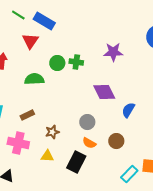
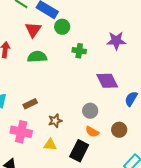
green circle: (57, 63) -> (62, 27), moved
green semicircle: (34, 79) -> (37, 57), moved

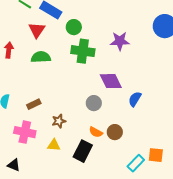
green circle: (62, 27) -> (74, 27), moved
green cross: (79, 51) -> (83, 51), size x1.6
gray circle: (90, 111) -> (94, 103), moved
brown circle: (119, 130) -> (115, 132), moved

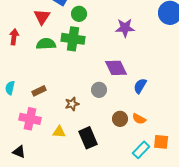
green cross: (83, 51) -> (73, 39), moved
brown star: (59, 121) -> (72, 104), moved
orange semicircle: (96, 132) -> (139, 119), moved
black rectangle: (83, 151) -> (88, 138), turned -50

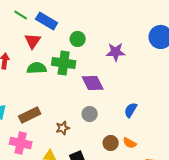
green circle: (79, 14) -> (78, 39), moved
purple diamond: (116, 68) -> (93, 83), moved
brown rectangle: (39, 91) -> (30, 115), size x1.5

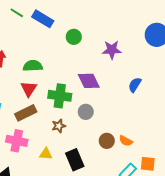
red triangle: (33, 41) -> (29, 89), moved
green cross: (64, 63) -> (60, 96), moved
blue semicircle: (131, 110) -> (135, 85), moved

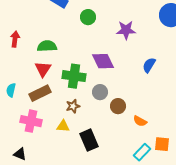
brown circle: (107, 141) -> (118, 106), moved
yellow triangle: (46, 154) -> (63, 126), moved

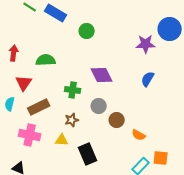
purple star: (126, 30) -> (146, 44), moved
red triangle: (43, 69) -> (24, 83), moved
green cross: (74, 76) -> (73, 90), size x0.7

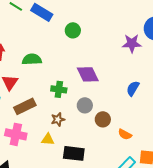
blue semicircle: (148, 79) -> (133, 88), moved
black rectangle: (88, 154) -> (74, 153), turned -60

